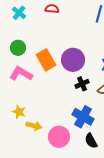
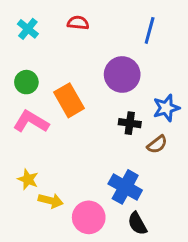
purple circle: (73, 60) -> (122, 74), moved
black cross: (82, 84) -> (130, 123), moved, turned 32

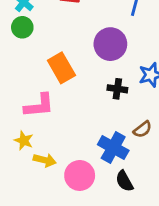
green circle: (26, 82) -> (22, 27), moved
pink L-shape: (31, 122) -> (39, 106), moved, turned 144
brown semicircle: (157, 144) -> (143, 129), moved

